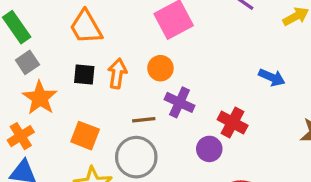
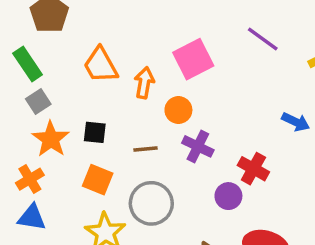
orange arrow: (117, 73) -> (144, 83), moved
black square: (84, 75) -> (95, 132), moved
brown line: (144, 120) -> (146, 149), moved

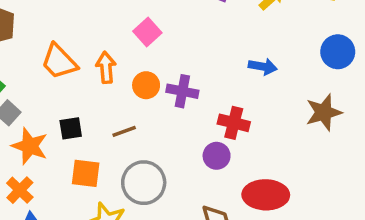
pink square: (193, 59) -> (147, 32), size x0.7
purple cross: (198, 146) -> (182, 91), moved

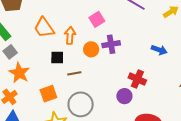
purple cross: (182, 91) -> (111, 44), moved, turned -30
black square: (71, 128) -> (57, 58), moved
orange square: (86, 173) -> (48, 94), turned -36

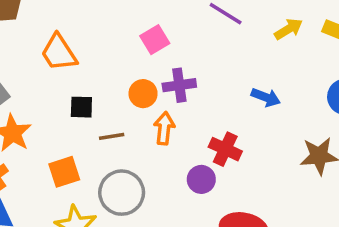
orange arrow: (70, 35) -> (164, 128), moved

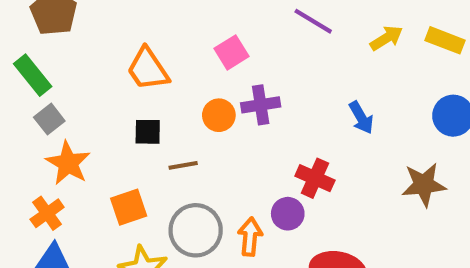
orange trapezoid: (59, 53) -> (148, 69), moved
blue arrow: (266, 97) -> (361, 118), turned 40
orange arrow: (164, 128) -> (250, 237), moved

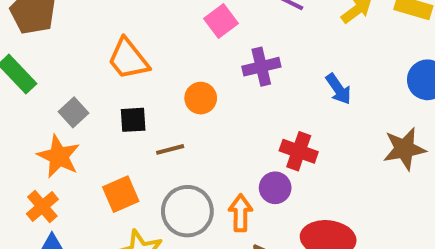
pink square: (232, 52) -> (221, 21), moved
purple cross: (261, 105) -> (261, 67), moved
gray square: (49, 119) -> (74, 112), moved

